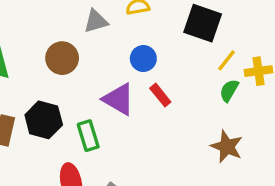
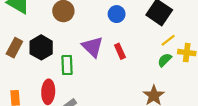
blue circle: (143, 59) -> (117, 14), moved

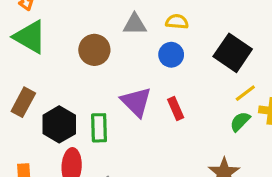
black hexagon: (41, 47) -> (59, 124), moved

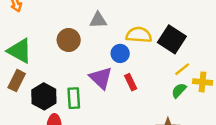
yellow semicircle: (177, 22) -> (139, 35), moved, size x1.5
green triangle: (30, 37) -> (20, 51), moved
blue circle: (171, 55) -> (120, 53), moved

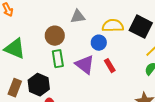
brown rectangle: (17, 81) -> (15, 88), moved
green rectangle: (74, 98) -> (58, 59), moved

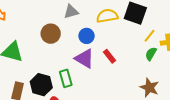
blue circle: (99, 43) -> (87, 36), moved
green rectangle: (58, 59) -> (66, 78), moved

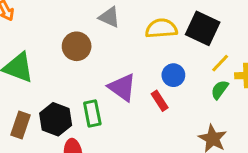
gray triangle: (71, 12) -> (109, 17), turned 35
blue circle: (87, 36) -> (173, 75), moved
red rectangle: (110, 56) -> (160, 101), moved

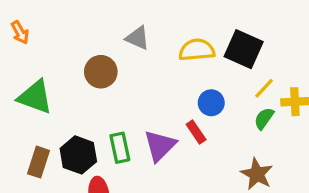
purple triangle: (122, 87) -> (160, 146), moved, turned 40

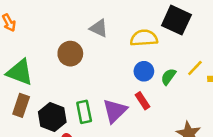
black square: (244, 49) -> (176, 20), moved
blue circle: (211, 103) -> (144, 71), moved
green semicircle: (264, 118) -> (168, 77), moved
brown rectangle: (39, 162) -> (21, 105), moved

